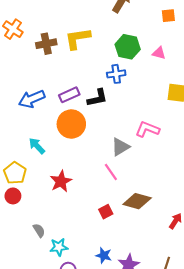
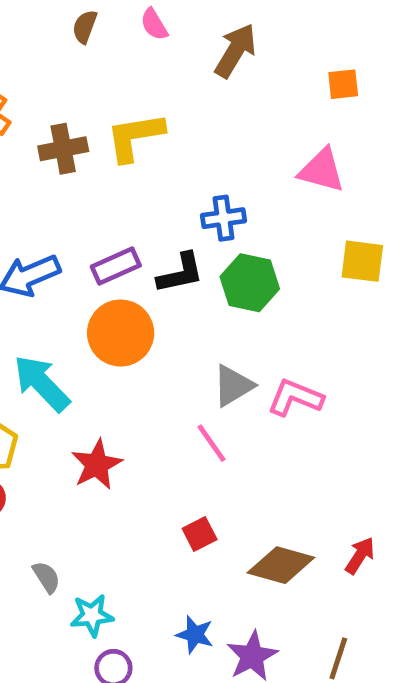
green hexagon: (128, 47) -> (250, 283), moved
pink triangle: (159, 53) -> (322, 170), size x1.5
pink L-shape: (147, 129) -> (295, 398), moved
cyan arrow: (37, 146) -> (42, 383), size x1.5
brown diamond: (137, 201) -> (281, 565), moved

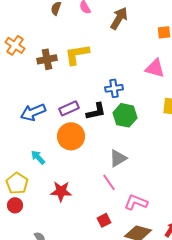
cyan arrow: (42, 383) -> (38, 157), size x0.6
pink L-shape: (295, 398) -> (136, 202), moved
red star: (97, 465) -> (61, 191), turned 30

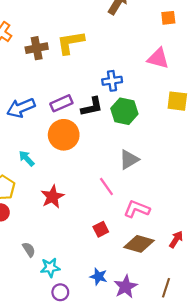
gray triangle: (118, 158) -> (129, 160), moved
red star: (61, 191) -> (52, 197), turned -30

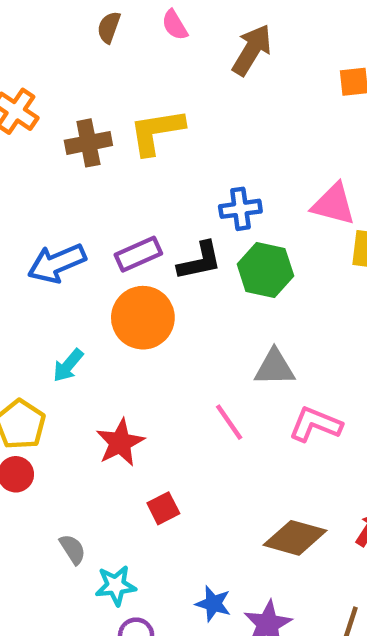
pink triangle: (158, 58) -> (334, 204), moved
cyan arrow: (27, 158) -> (68, 365), turned -96
gray triangle: (129, 160) -> (275, 368), turned 30
pink L-shape: (137, 209) -> (315, 424), moved
red square: (101, 229) -> (163, 508), moved

